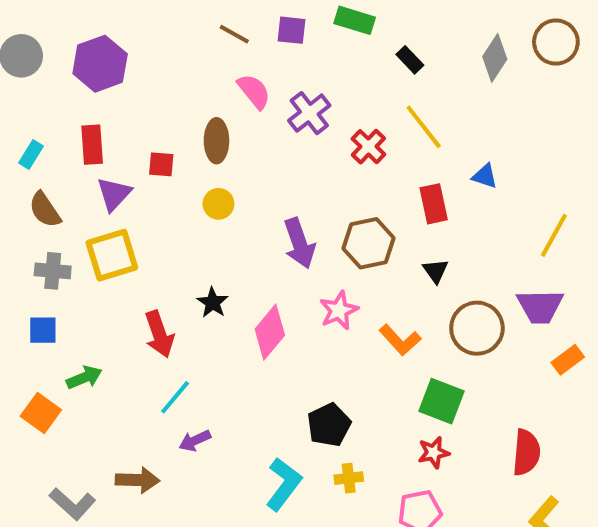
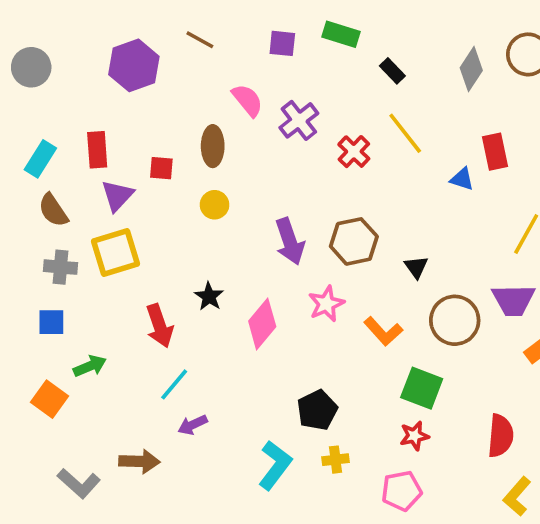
brown line: (234, 34) -> (200, 40), moved
purple hexagon: (100, 64) -> (134, 65), moved
cyan rectangle: (31, 154) -> (40, 159), size x1.4
red rectangle: (434, 204) -> (495, 152), moved

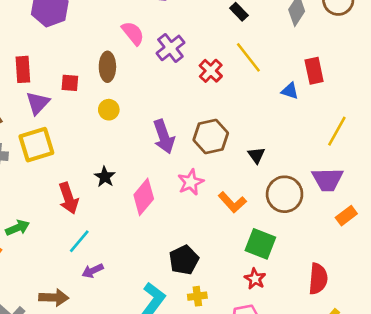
red star: (414, 436) -> (255, 279), turned -30

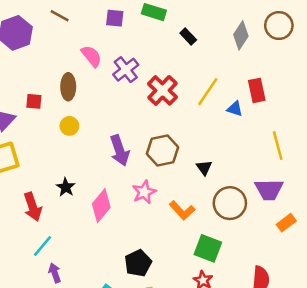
yellow line: (248, 57) -> (208, 92), moved, turned 72
red cross: (211, 71) -> (163, 90), size x1.4
yellow line: (337, 131) -> (278, 146), turned -44
purple arrow: (93, 271) -> (55, 273), turned 96

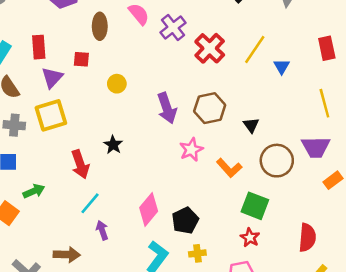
brown ellipse: (68, 87) -> (100, 26), moved
red rectangle: (257, 90) -> (327, 48), moved
blue triangle: (235, 109) -> (282, 67), turned 42
pink diamond: (101, 206) -> (149, 209), moved

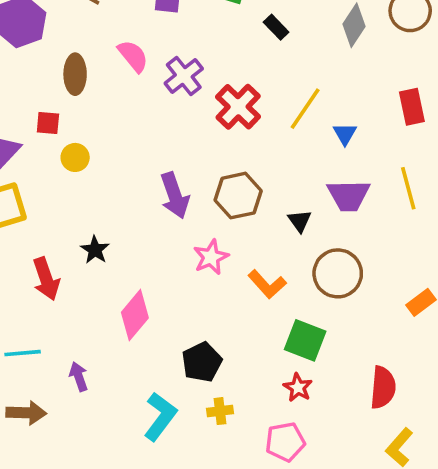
yellow circle: (117, 84) -> (75, 157), moved
purple trapezoid: (316, 147) -> (349, 196), moved
cyan line: (90, 203) -> (23, 353), moved, turned 45
pink diamond: (149, 209) -> (135, 315), moved

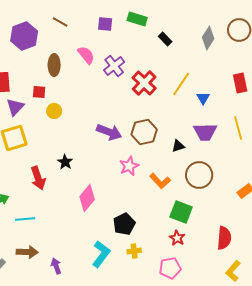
purple arrow: (175, 196) -> (109, 132), turned -50
black triangle: (300, 221) -> (178, 146), turned 48
purple arrow: (79, 377) -> (56, 266), moved

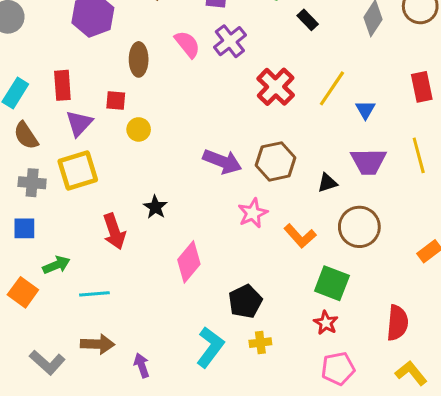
purple cross: (114, 66) -> (230, 41), moved
pink pentagon: (170, 268) -> (338, 368), moved
yellow L-shape: (233, 271) -> (411, 373), turned 100

